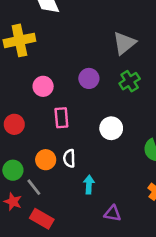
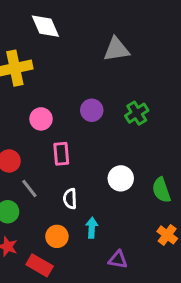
gray triangle: (124, 43) -> (116, 49), moved, turned 30
white circle: (111, 128) -> (121, 178), moved
orange circle: (46, 160) -> (57, 236), moved
gray line: (34, 187) -> (29, 189), moved

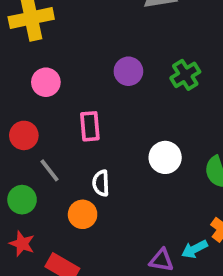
pink circle: (41, 119) -> (46, 82), moved
cyan arrow: (92, 228) -> (194, 249), moved, turned -120
orange circle: (57, 236) -> (83, 214), moved

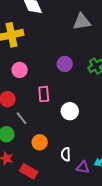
white circle: (165, 157) -> (70, 111), moved
white semicircle: (101, 183) -> (66, 154), moved

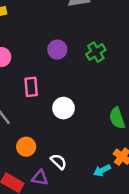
white semicircle: (66, 154) -> (59, 162), turned 136
purple triangle: (83, 167) -> (40, 178), moved

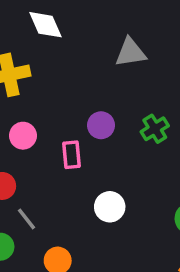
pink rectangle: (31, 87) -> (72, 155), moved

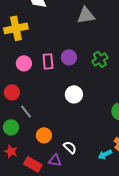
pink rectangle: (72, 155) -> (48, 61), moved
white circle: (110, 207) -> (74, 94), moved

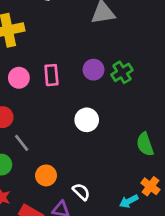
purple circle: (69, 57) -> (93, 70), moved

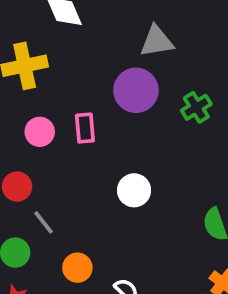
purple circle: (93, 70) -> (136, 90), moved, size x1.5
green cross: (122, 72) -> (196, 107), moved

